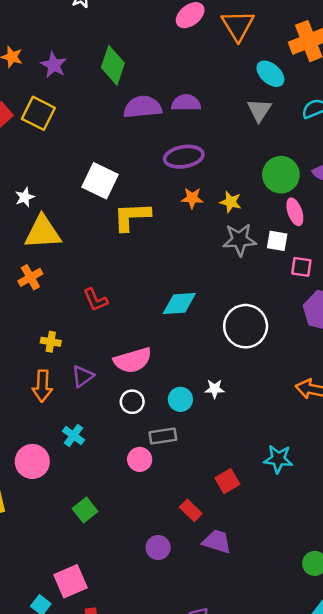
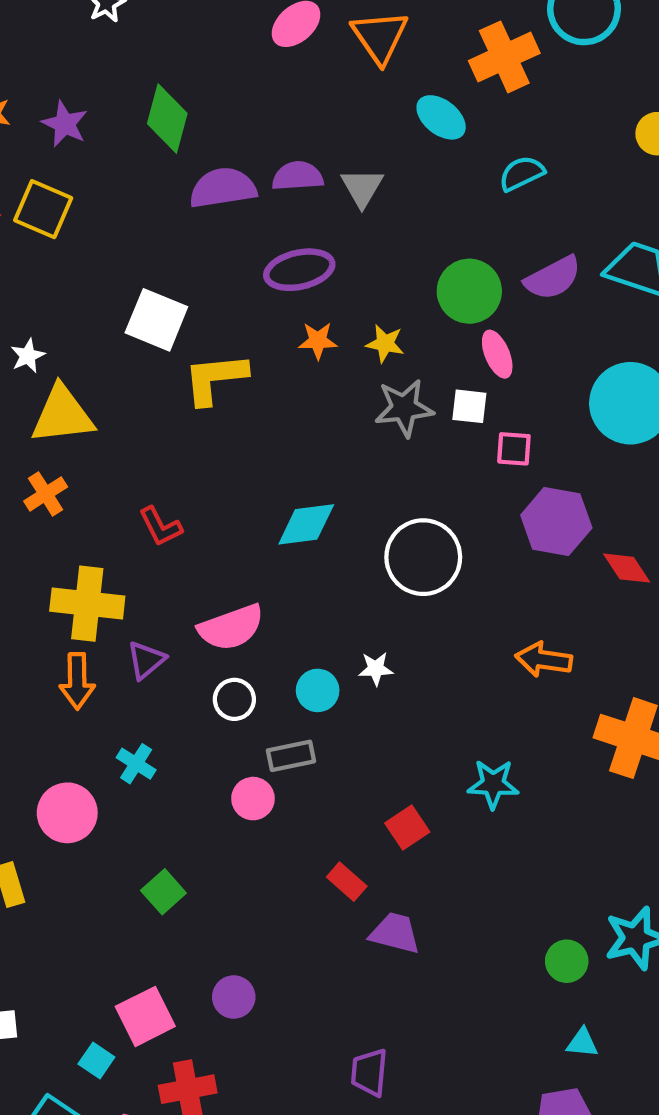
gray triangle: (259, 110) -> (362, 187), moved
yellow cross: (51, 342) -> (87, 604), size x2.0
purple circle: (158, 548) -> (234, 997), moved

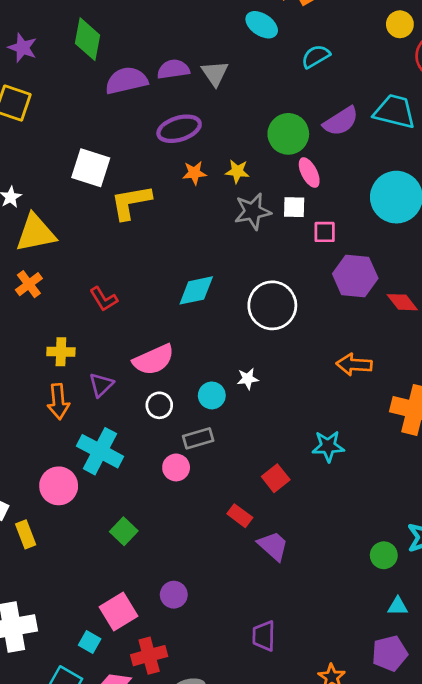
yellow cross: (87, 604) -> (61, 352), size x0.6
cyan cross: (136, 764) -> (100, 451), size x1.8
purple trapezoid: (395, 933) -> (273, 546), turned 32

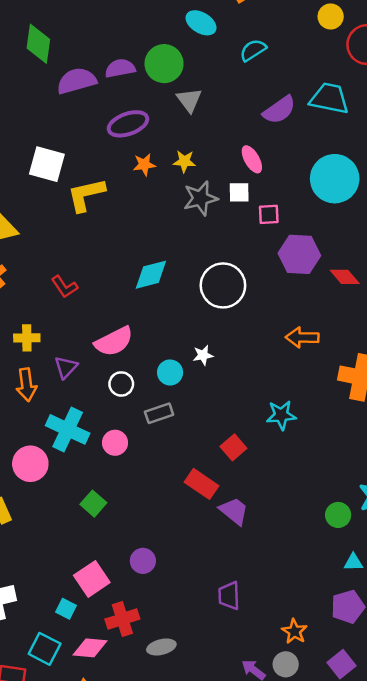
gray triangle: (215, 73) -> (189, 100), moved
green circle: (288, 134) -> (164, 64), moved
pink circle: (176, 467) -> (115, 443), moved
red rectangle: (240, 516) -> (201, 484), size x1.4

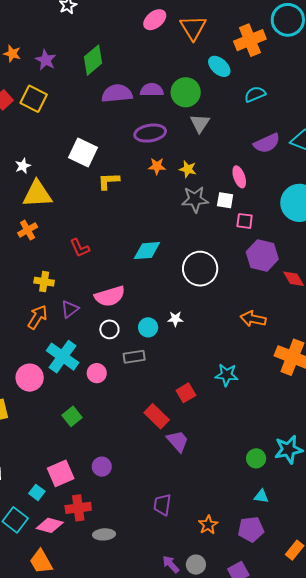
green diamond: (38, 44) -> (93, 60), turned 32
yellow L-shape: (86, 195) -> (109, 181), size x0.7
orange arrow: (26, 385) -> (37, 317), turned -150
orange star: (294, 631) -> (208, 525), moved

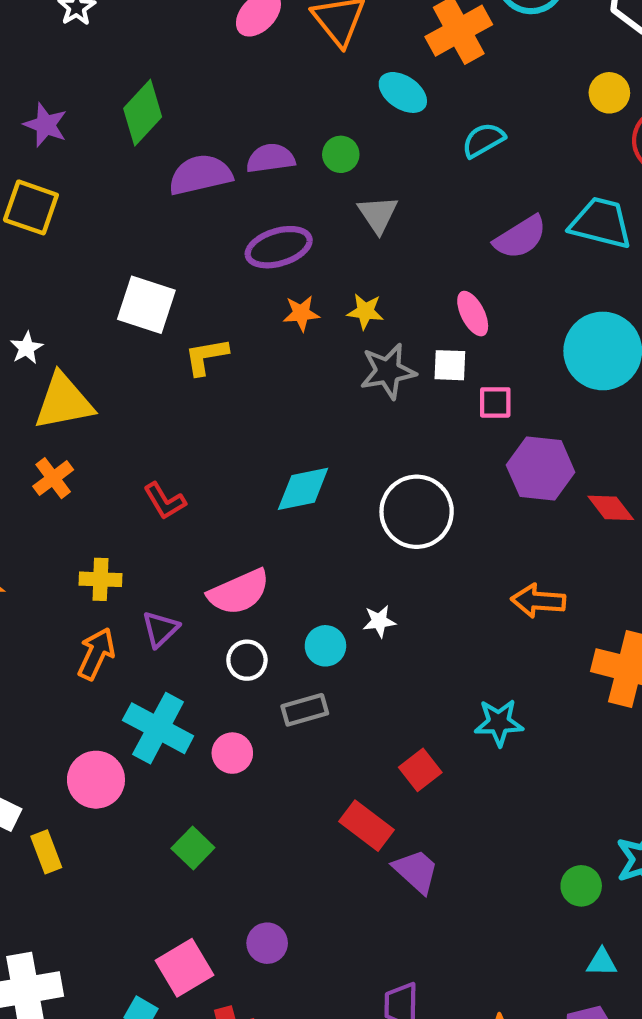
green circle: (186, 92) -> (341, 154), size x0.6

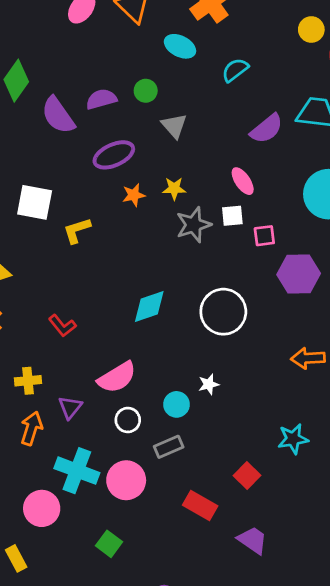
purple semicircle: (200, 175) -> (58, 115), turned -105
pink circle: (232, 753) -> (126, 480), size x1.5
red rectangle: (366, 826) -> (200, 505), moved

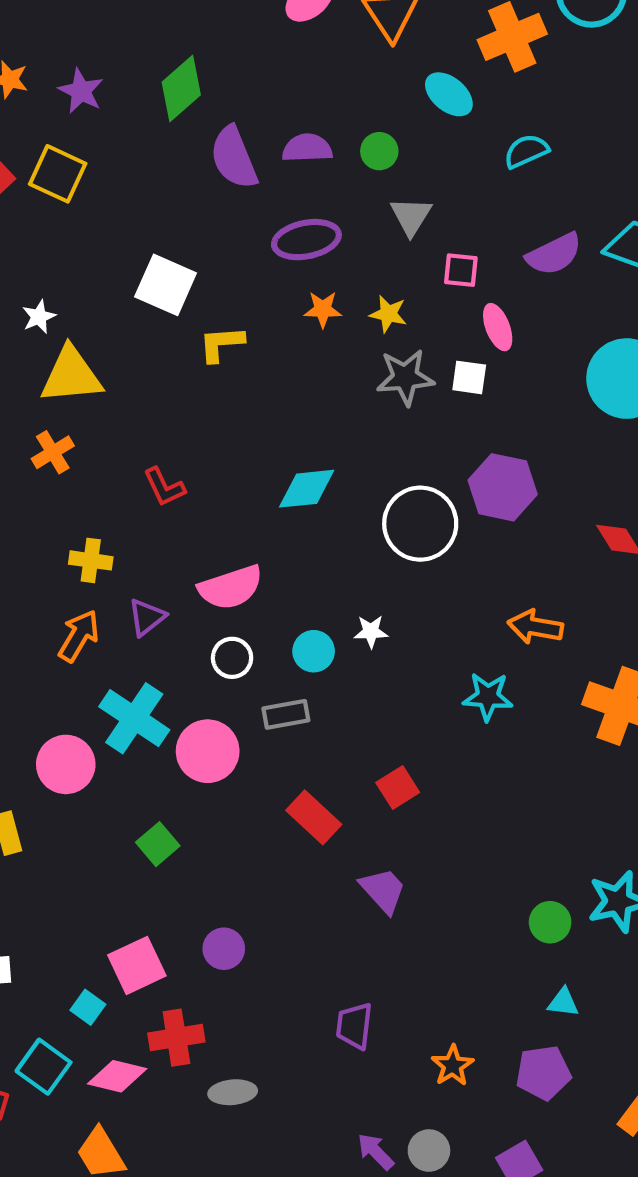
pink square: (264, 236) -> (461, 270), moved
purple hexagon: (299, 274) -> (503, 487), moved
cyan star: (293, 439) -> (488, 697), moved

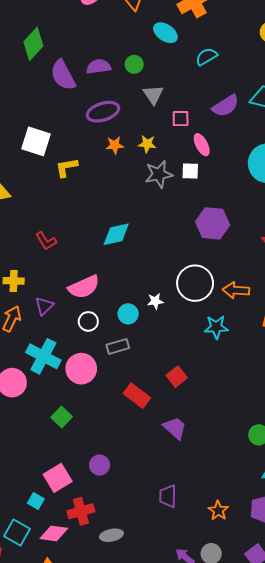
white circle: (420, 524) -> (195, 283), moved

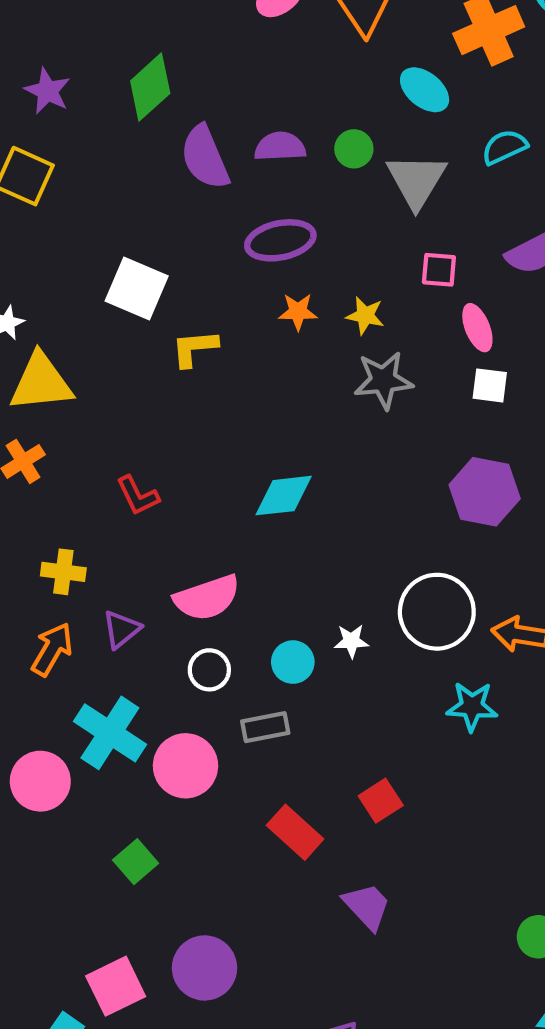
gray triangle: (153, 95) -> (416, 181), moved, size x1.4
white square: (190, 171) -> (490, 385), moved
purple circle: (100, 465) -> (205, 968), size x1.5

